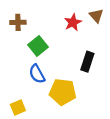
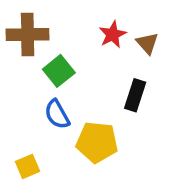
brown triangle: (96, 16) -> (147, 43), moved
brown cross: (18, 22) -> (28, 34), size x1.6

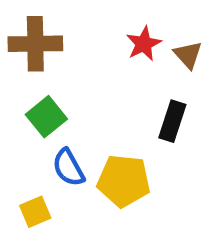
green square: (59, 71) -> (46, 117), moved
blue semicircle: (57, 114) -> (68, 168), moved

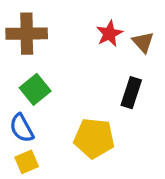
blue semicircle: (68, 168) -> (22, 128), moved

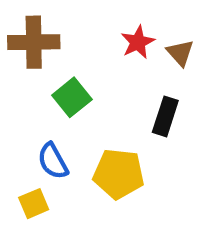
green square: (35, 89) -> (72, 97), moved
blue semicircle: (22, 128) -> (53, 161), moved

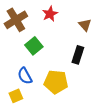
brown cross: (34, 42) -> (16, 20), turned -30
red star: (138, 42) -> (50, 14), moved

